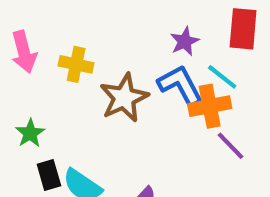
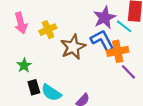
purple star: (185, 41) -> (105, 18), size x1.5
yellow cross: (76, 64) -> (48, 30), turned -35
cyan line: (222, 77) -> (124, 26), moved

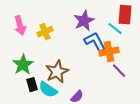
purple star: (105, 18) -> (84, 21), moved
brown star: (73, 47) -> (57, 72), moved
green star: (24, 65) -> (23, 65), size x1.5

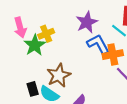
green star: (23, 65) -> (35, 45), moved

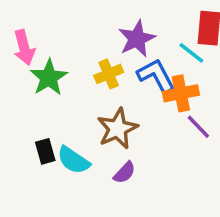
yellow cross: (46, 34) -> (109, 74), moved
brown star: (59, 75) -> (117, 129), moved

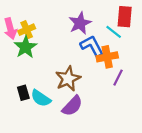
yellow cross: (109, 74) -> (27, 30), moved
purple line: (198, 127) -> (118, 78), turned 70
purple semicircle: (124, 173) -> (72, 106), size x1.5

